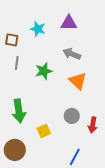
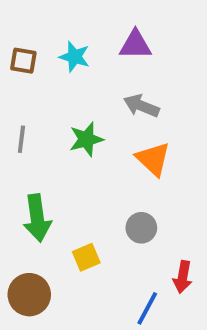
brown square: (12, 40) -> (23, 61), moved
gray line: (17, 63) -> (21, 139), moved
red arrow: (93, 125) -> (183, 277), moved

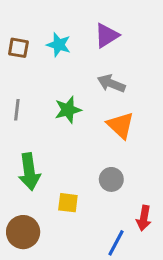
purple triangle: (135, 45) -> (107, 35), turned -32
yellow square: (86, 257) -> (68, 203), turned 30

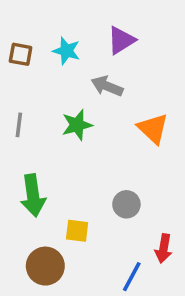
gray arrow: (111, 83) -> (107, 86), moved
orange triangle: (121, 125) -> (153, 128), moved
brown circle: (23, 232) -> (45, 266), moved

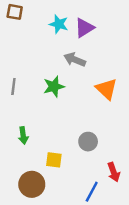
cyan star: (66, 51) -> (59, 24), moved
brown square: (21, 54) -> (15, 12), moved
green arrow: (33, 195) -> (23, 135), size x0.6
red arrow: (164, 248) -> (114, 172), turned -30

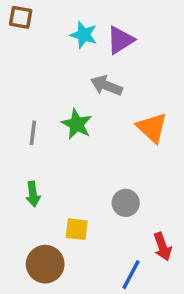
gray line: (13, 87) -> (33, 133), moved
green star: (54, 87) -> (77, 124), turned -30

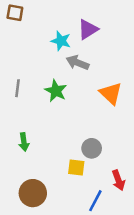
cyan star: (84, 35) -> (61, 41), moved
gray line: (33, 133) -> (17, 88), moved
yellow square: (77, 229) -> (76, 167), moved

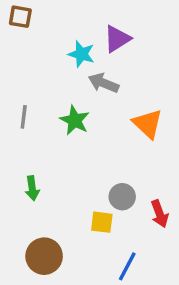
red arrow: (118, 180) -> (160, 214), moved

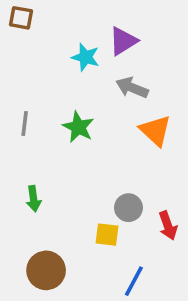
gray arrow: (104, 83) -> (132, 88), moved

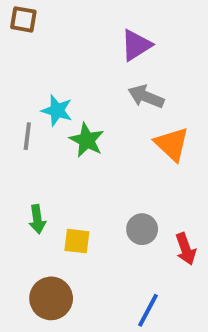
cyan star: (85, 57) -> (57, 110), moved
yellow square: (107, 235) -> (77, 241), moved

